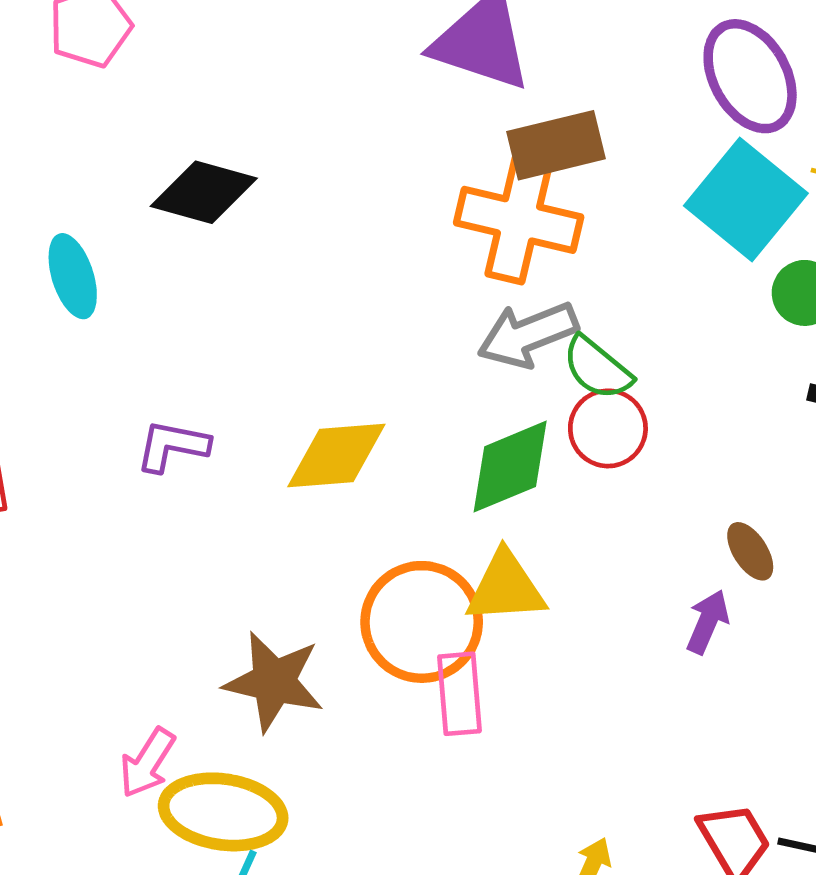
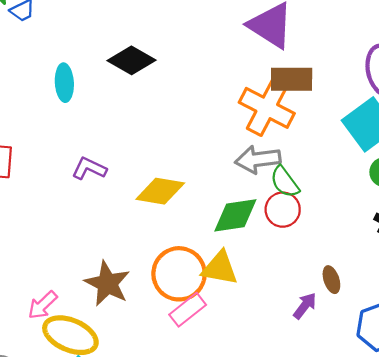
pink rectangle: (459, 694) -> (188, 310), turned 42

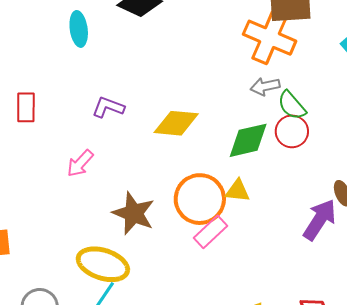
gray arrow: (258, 159) -> (265, 86), size x0.7
yellow triangle: (220, 268) -> (238, 191), size x0.7
pink arrow: (43, 305) -> (80, 163), moved
purple arrow: (305, 306) -> (320, 220), size x1.6

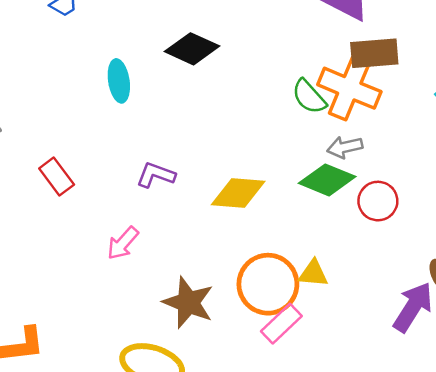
green semicircle: (292, 105) -> (309, 97), moved
red rectangle: (26, 107) -> (57, 176), turned -36
green diamond: (248, 140) -> (327, 180), moved, turned 36

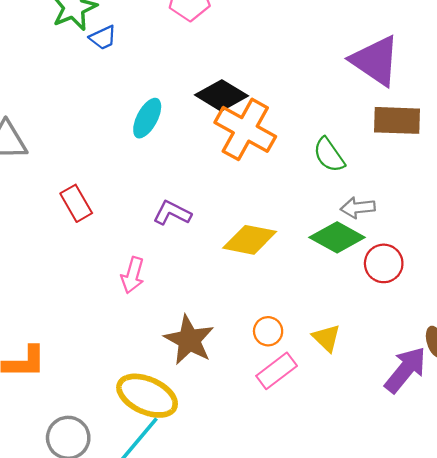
cyan ellipse: (119, 81) -> (147, 118), turned 30
orange cross: (349, 88) -> (245, 129), moved
pink arrow: (123, 243) -> (133, 275), turned -32
yellow triangle: (313, 273) -> (326, 338), moved, turned 32
orange circle: (268, 284) -> (268, 331), size x0.5

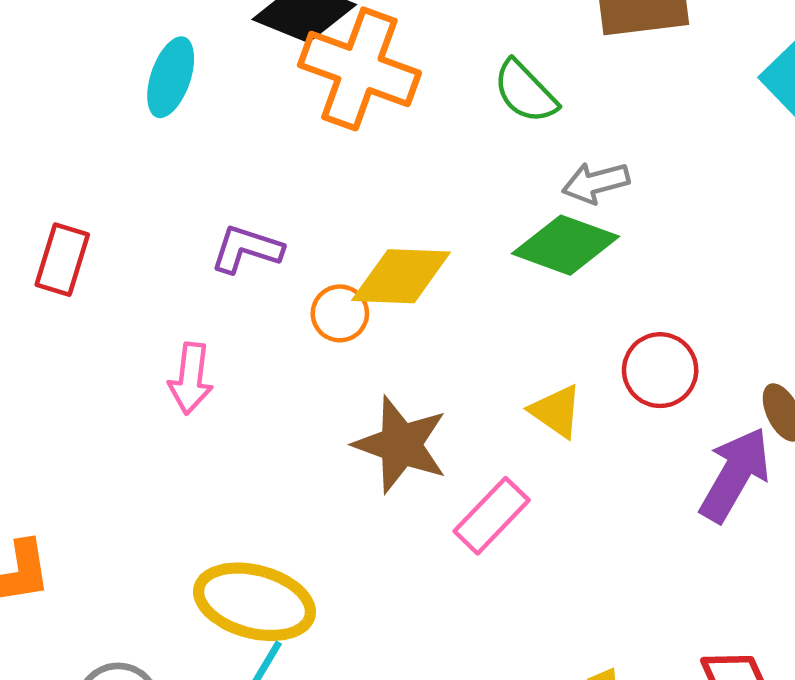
red rectangle: (76, 203) -> (62, 260), turned 56
red circle: (384, 263) -> (660, 370), moved
orange circle: (268, 331) -> (340, 313), moved
yellow triangle: (326, 338) -> (556, 411), moved
brown star: (189, 340) -> (401, 445), moved

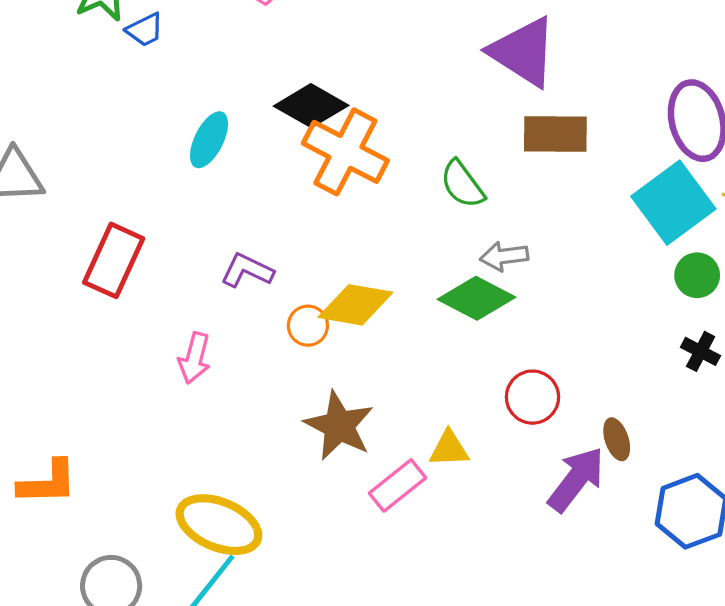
red rectangle: (62, 260) -> (114, 260), size x1.4
yellow triangle: (556, 411) -> (449, 449), moved, turned -45

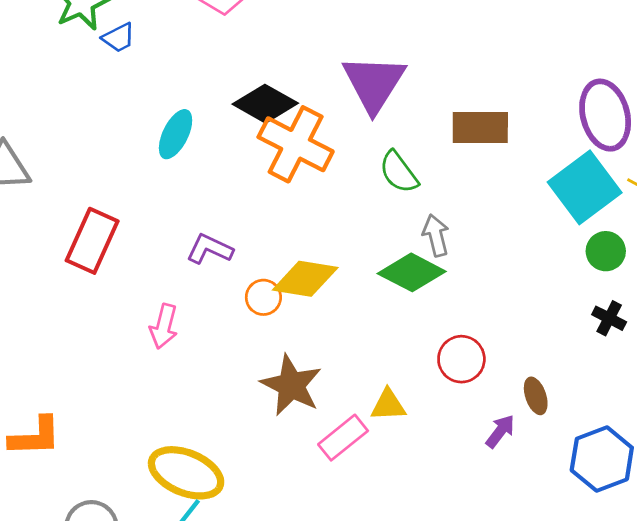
purple triangle: (523, 52) -> (374, 83), moved, turned 30
gray arrow: (504, 256) -> (436, 235), turned 84
purple arrow: (576, 479) -> (500, 431), size x0.6

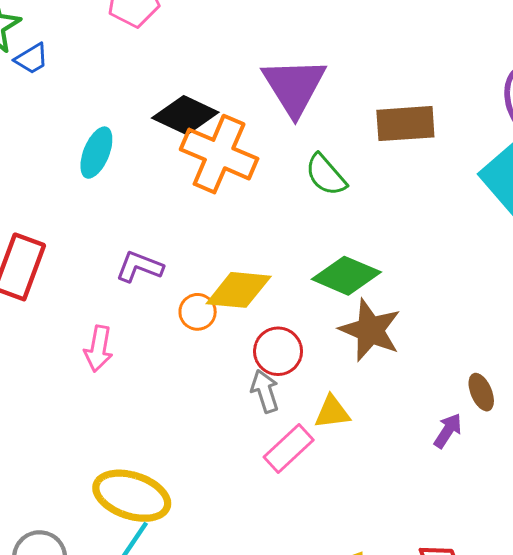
gray arrow: (436, 235) -> (265, 391), moved
red circle: (461, 359) -> (278, 351), moved
brown star: (291, 385) -> (370, 330), moved

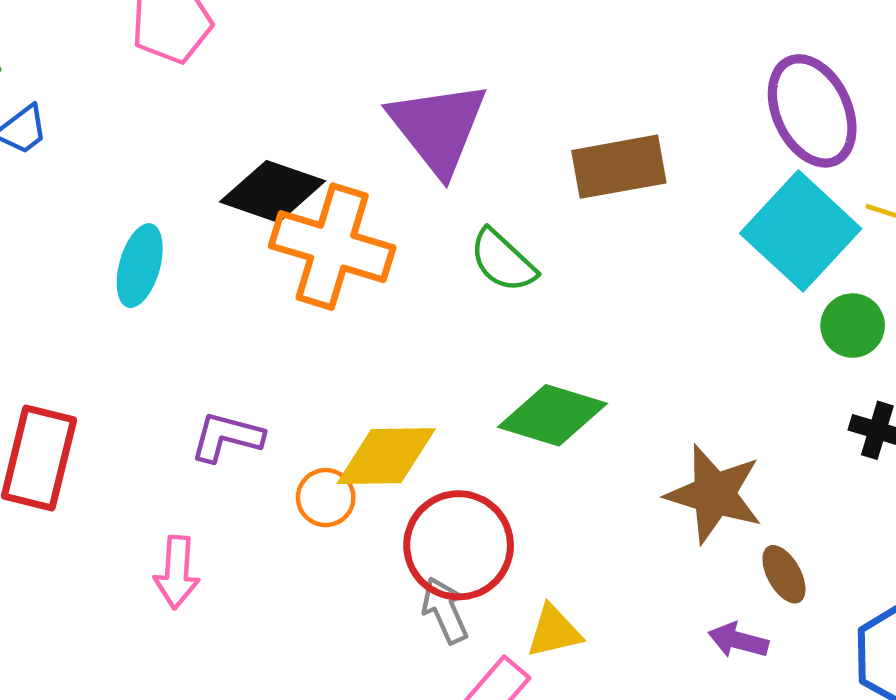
brown star: (370, 330) -> (714, 494), moved
red circle: (278, 351) -> (459, 545), size x1.4
purple arrow: (448, 431) -> (738, 640), turned -102

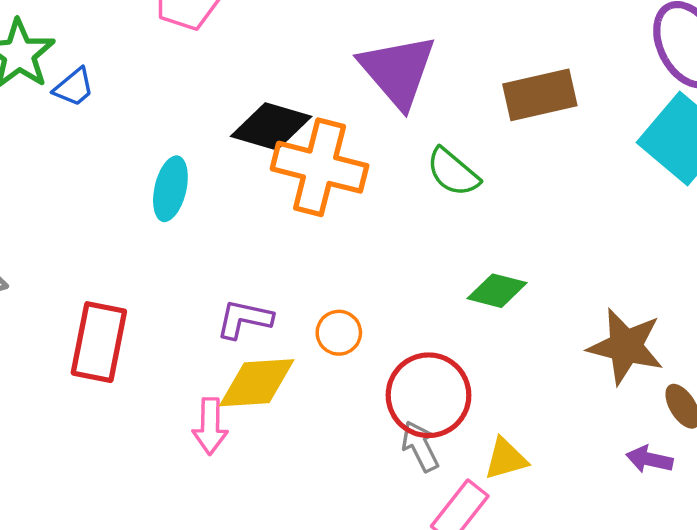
green diamond: (552, 415) -> (497, 291), size x0.7
yellow diamond: (386, 456) -> (257, 383), moved
orange circle: (326, 498) -> (339, 333), moved

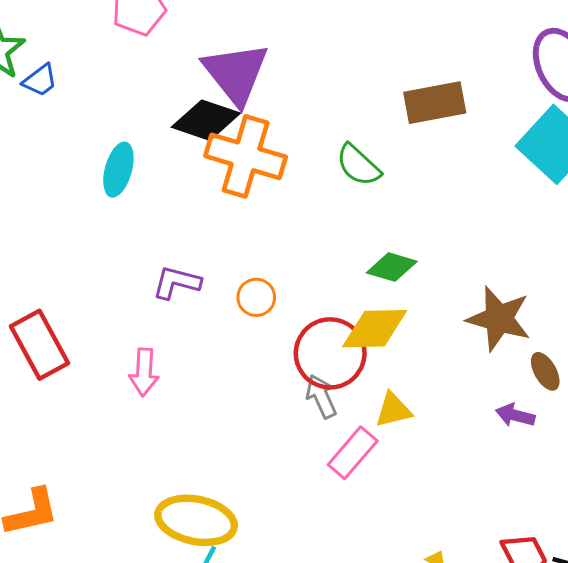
purple triangle: (398, 71) -> (236, 73), moved
red rectangle: (99, 342) -> (39, 345), moved, turned -42
yellow diamond: (257, 383) -> (375, 329), moved

